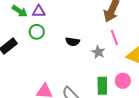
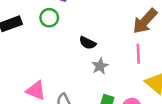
gray star: (98, 52) -> (100, 66), moved

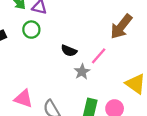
pink line: (138, 54) -> (99, 56), moved, turned 48

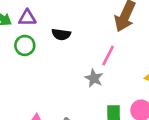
black semicircle: (69, 51) -> (61, 34), moved

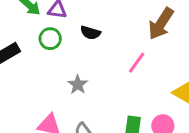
gray star: (94, 78) -> (78, 85), moved

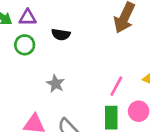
pink line: (137, 63) -> (116, 86), moved

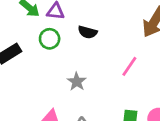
pink line: (116, 86) -> (129, 66), moved

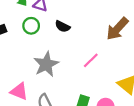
gray star: (77, 82) -> (46, 64), size x1.6

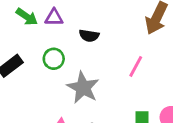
green circle: (31, 26) -> (54, 59), moved

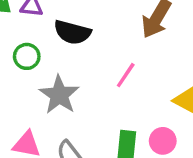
black semicircle: (89, 36) -> (72, 32), size x1.5

